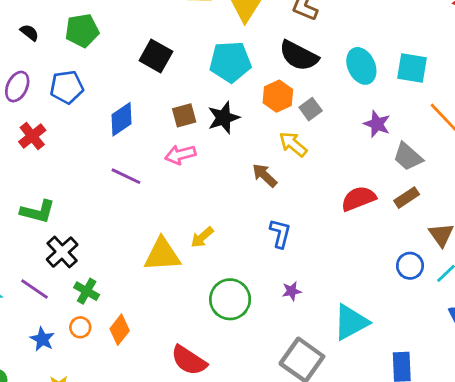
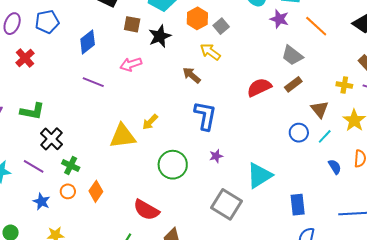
brown square: (184, 115) -> (132, 24), moved, turned 30
purple star: (377, 124) -> (279, 19), moved
blue L-shape: (280, 233) -> (205, 116), size x1.4

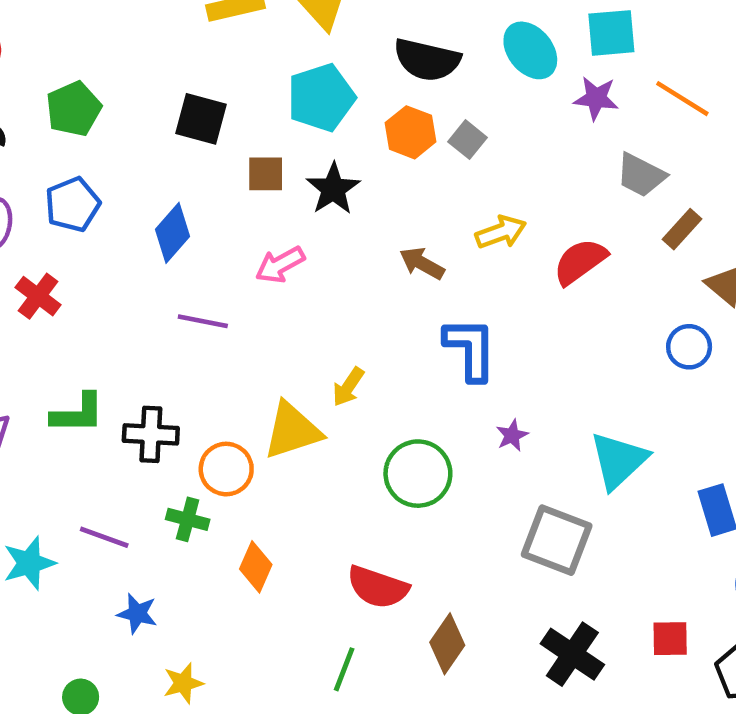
yellow arrow: (210, 52) -> (501, 232), moved, turned 135
brown rectangle: (293, 84) -> (682, 229), moved
black cross: (51, 139) -> (151, 434), moved, turned -30
orange circle: (68, 191) -> (226, 469), moved, size x1.5

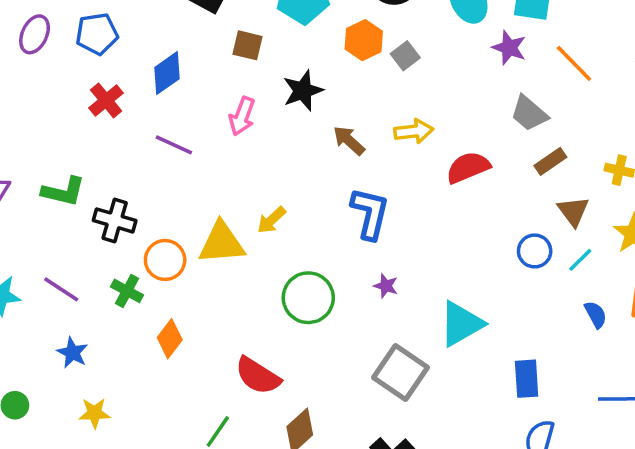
black star: (333, 189) -> (303, 91), moved
pink arrow: (280, 265) -> (242, 116), turned -54
red cross: (38, 296) -> (106, 100), moved
purple star: (512, 435) -> (386, 286), turned 30

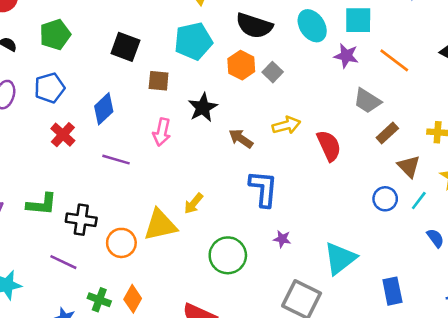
red semicircle: (468, 167) -> (329, 146), turned 96
purple line: (61, 289) -> (63, 262), moved
green cross: (127, 291) -> (99, 300), moved

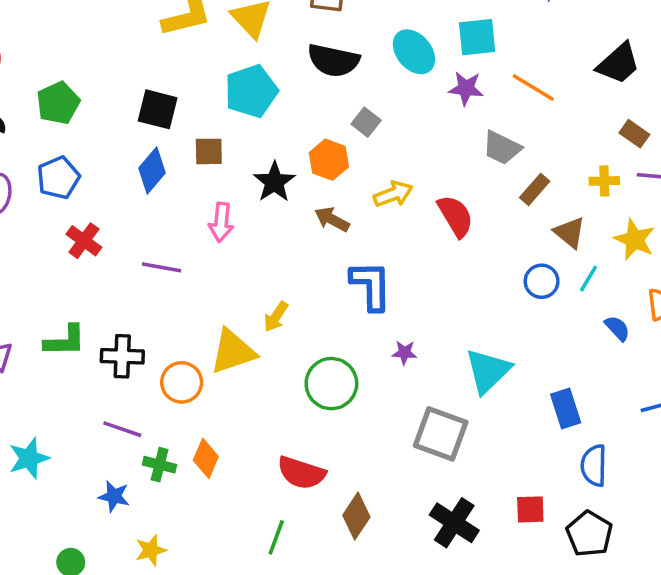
orange hexagon: (241, 65) -> (329, 160), moved
blue diamond: (104, 109) -> (152, 170), moved
purple line: (63, 262) -> (122, 429), moved

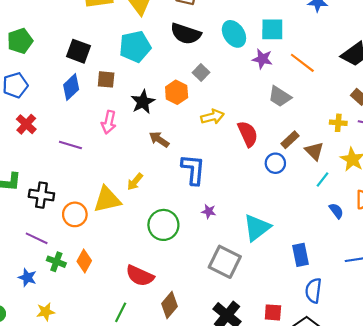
brown rectangle: (535, 189) -> (290, 140), moved
brown arrow: (332, 219) -> (159, 139), moved
blue circle: (542, 281) -> (275, 163), moved

